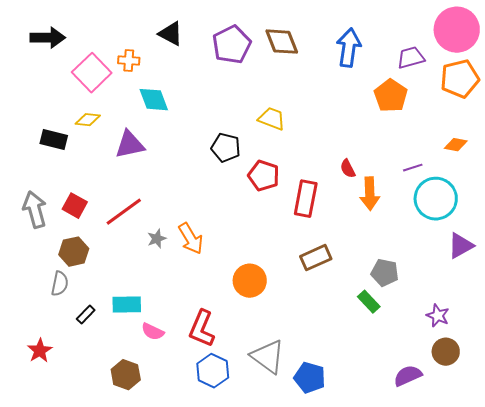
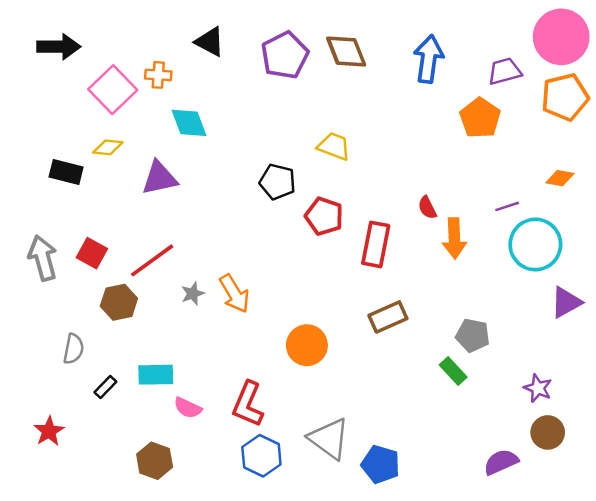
brown hexagon: (74, 252) -> (119, 302), moved

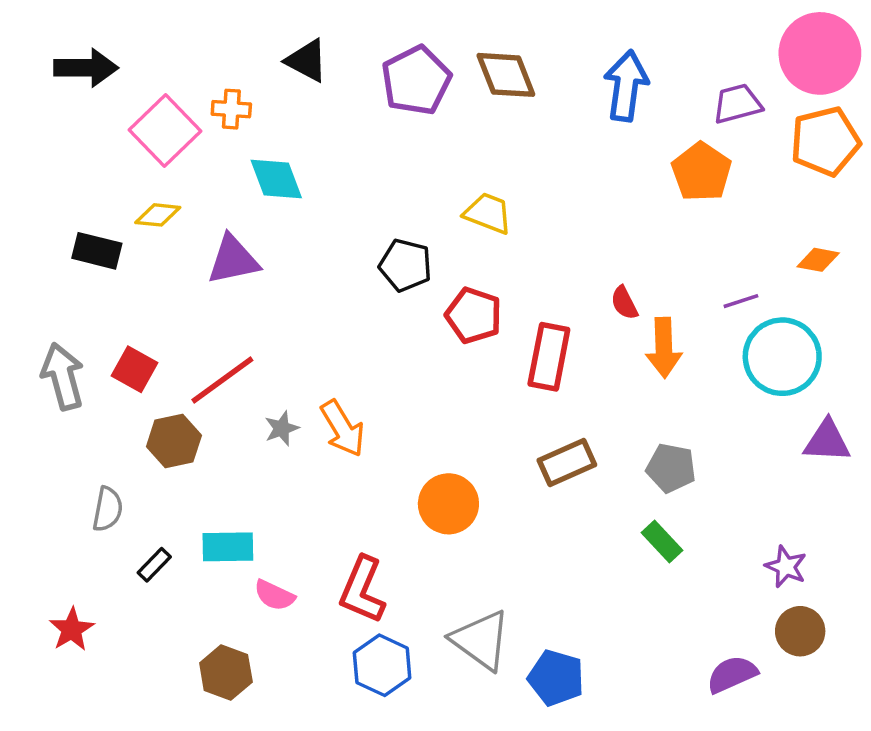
purple triangle: (566, 302) -> (827, 441), turned 32
gray pentagon: (473, 335) -> (671, 468), moved

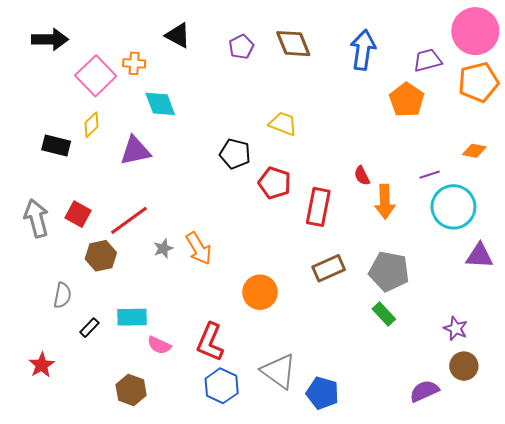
purple pentagon: (416, 80) -> (241, 47), size x0.6
yellow diamond: (158, 215) -> (92, 125), turned -50
gray pentagon: (671, 468) -> (389, 271), size x1.4

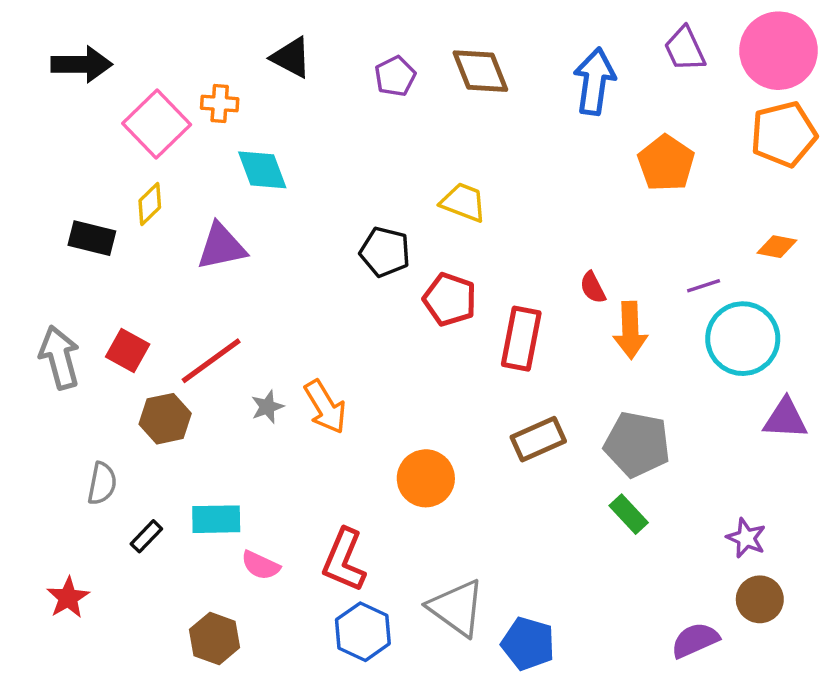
purple trapezoid: (427, 60) -> (685, 49), moved, turned -100

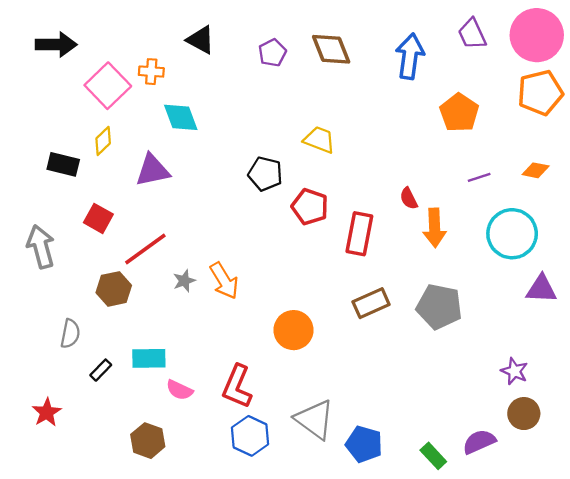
purple line: (704, 286) -> (479, 177), moved
red square: (128, 351) -> (98, 218), moved
green rectangle: (629, 514) -> (433, 456), moved

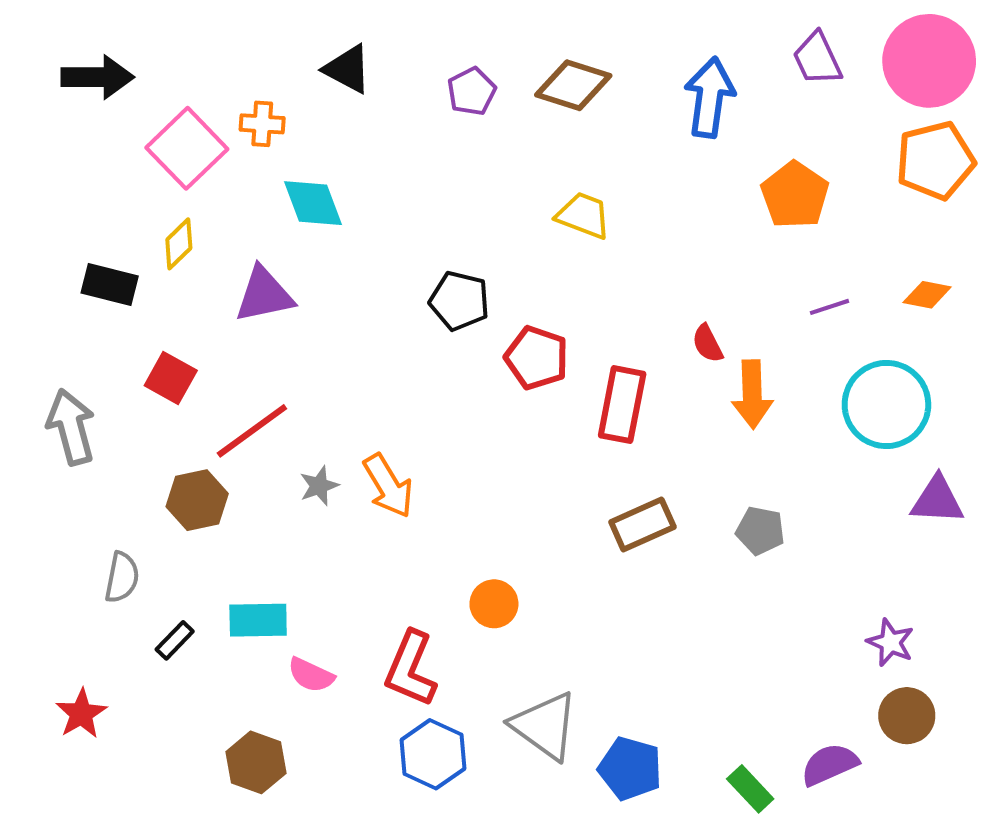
brown diamond: (331, 49) -> (573, 85), turned -51
yellow trapezoid: (319, 140) -> (583, 215), moved
gray pentagon: (439, 307) -> (760, 531), size x0.6
orange circle: (293, 330) -> (494, 604), moved, size x0.7

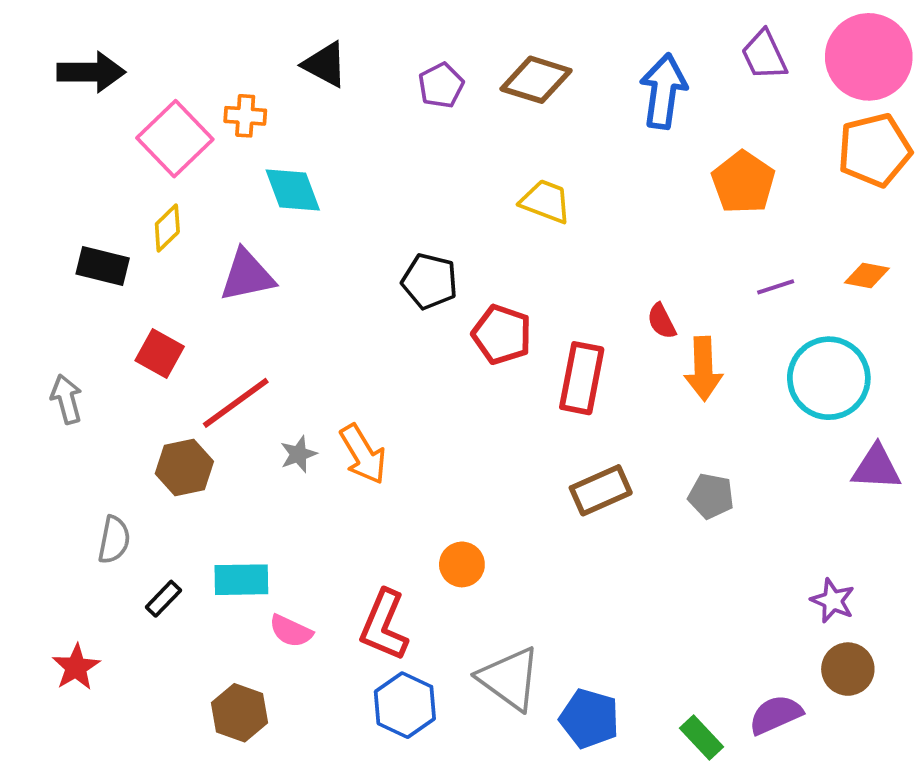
gray arrow: (71, 427) -> (67, 399), size x0.7

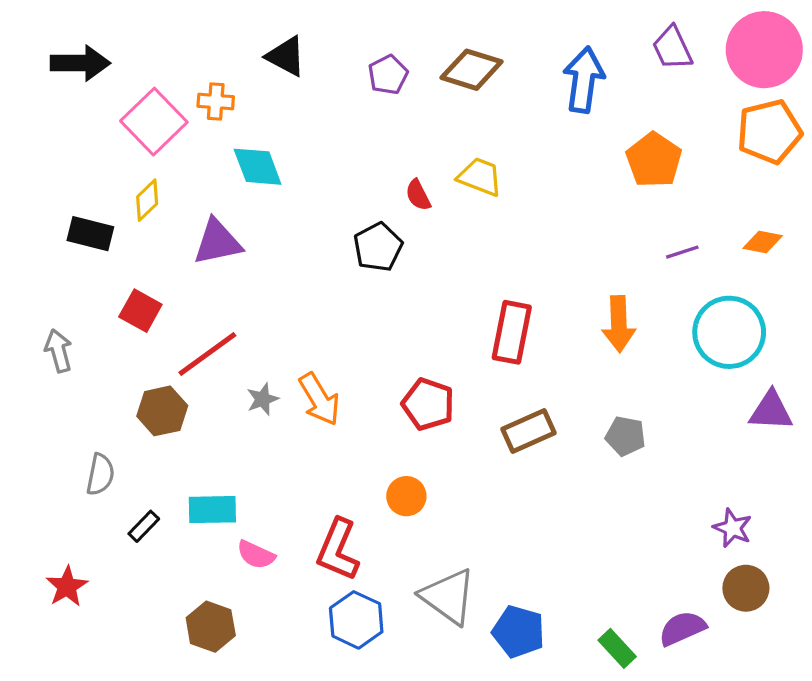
black pentagon: (430, 281) -> (378, 247), turned 30
red semicircle: (662, 321) -> (418, 195), moved
red pentagon: (502, 334) -> (428, 404), moved

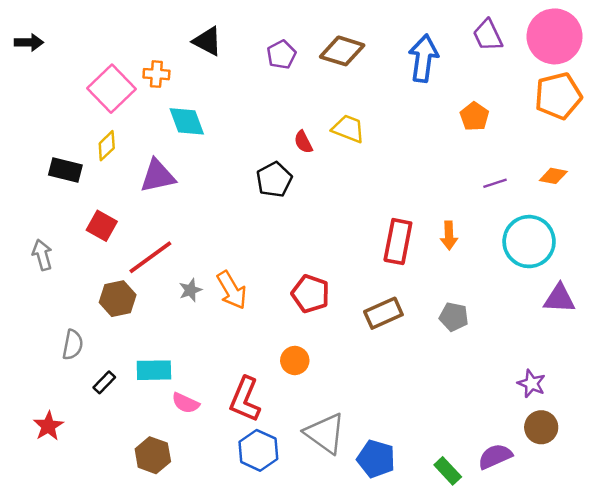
black arrow: (80, 63) -> (29, 42), moved, size x0.7
orange pentagon: (654, 160) -> (474, 117), size x0.7
orange arrow: (619, 324) -> (449, 235), size x0.7
red rectangle: (512, 332) -> (398, 242), moved

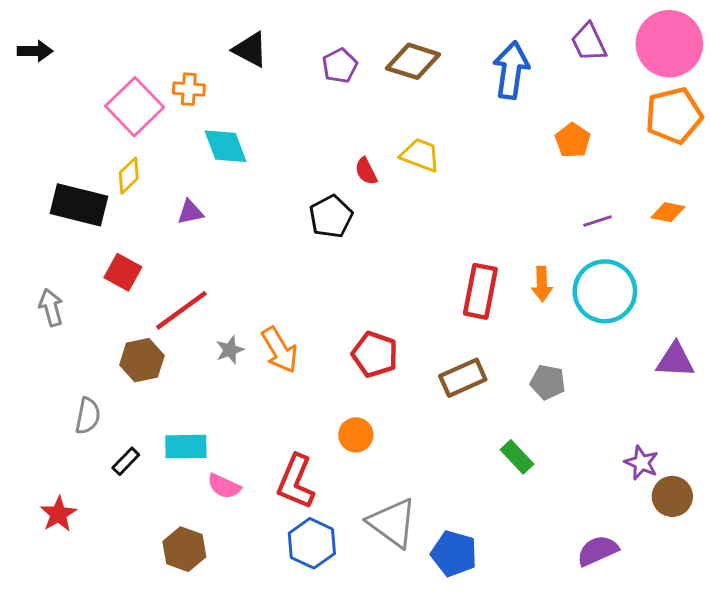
black rectangle: (65, 170) -> (79, 205), size x1.4
purple triangle: (158, 176) -> (190, 212), size x0.6
cyan circle: (529, 242) -> (605, 291), moved
brown circle: (541, 427) -> (672, 496), moved
green rectangle: (448, 471) -> (517, 457), moved

